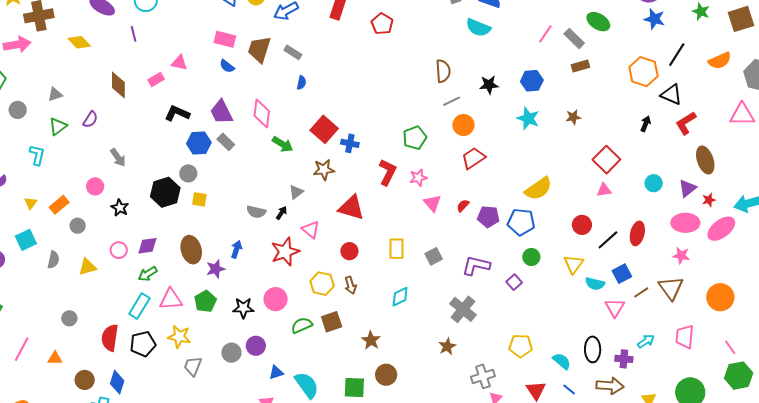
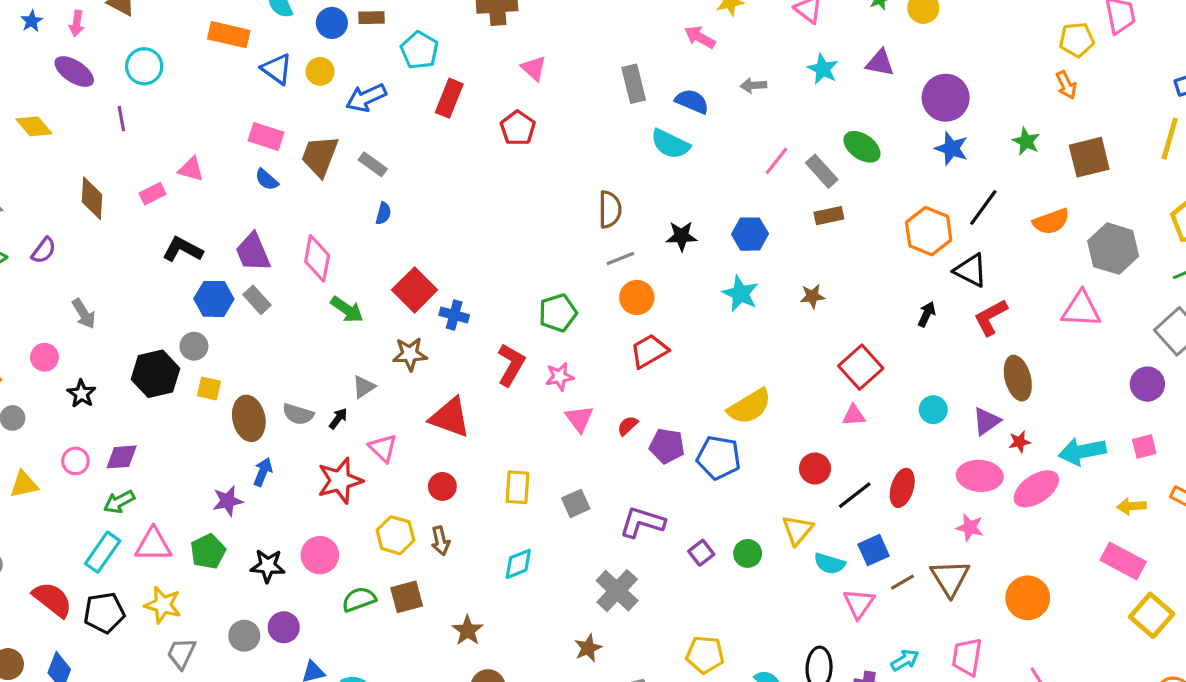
brown ellipse: (191, 250) -> (249, 418), moved
green circle: (531, 257) -> (748, 553), moved
red semicircle: (110, 338) -> (52, 599), turned 116

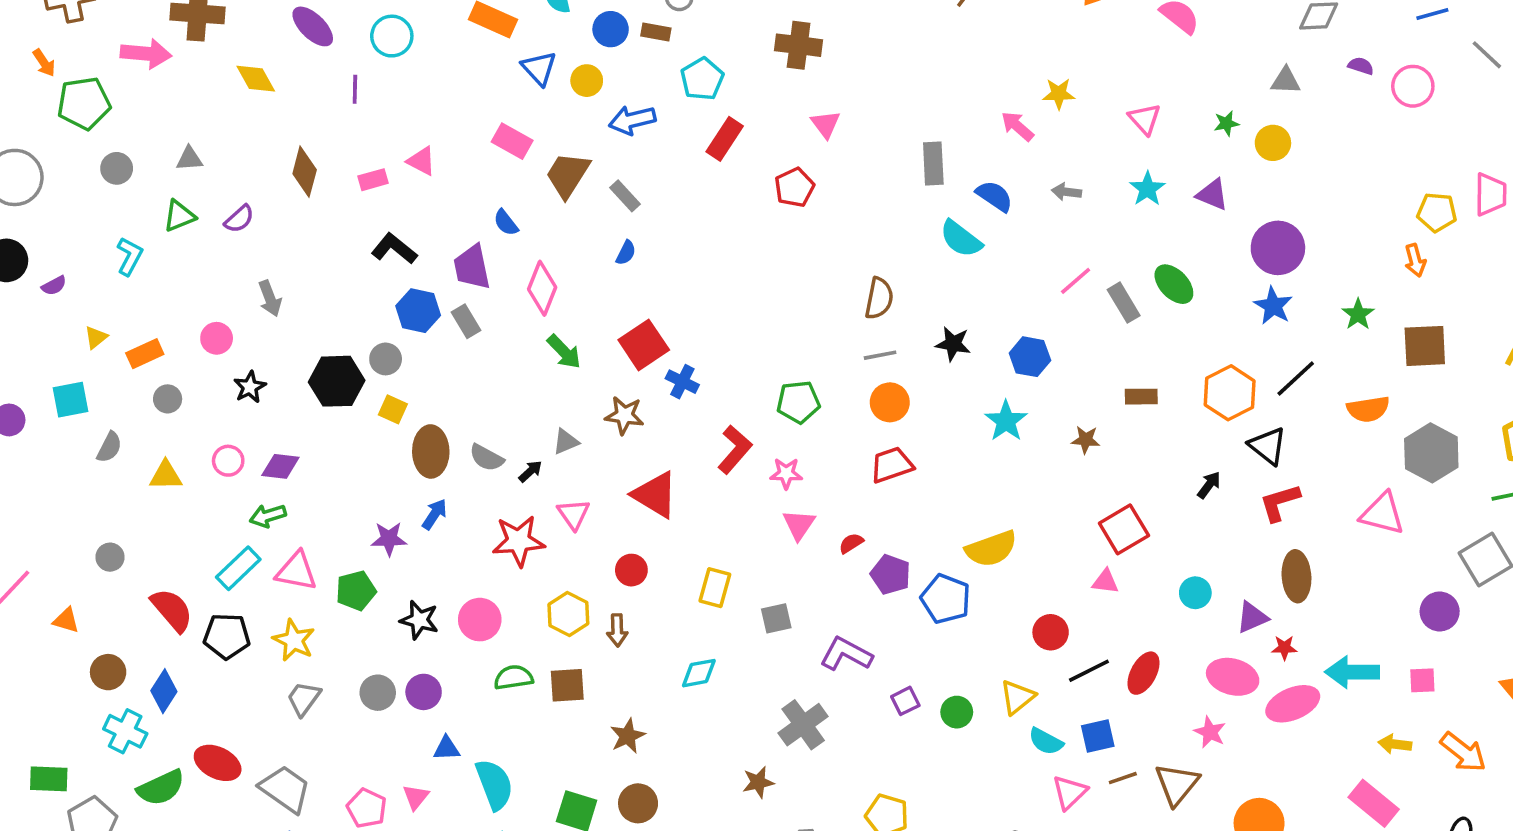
blue semicircle: (267, 180) -> (506, 223), moved
brown rectangle: (829, 216) -> (1141, 397), moved

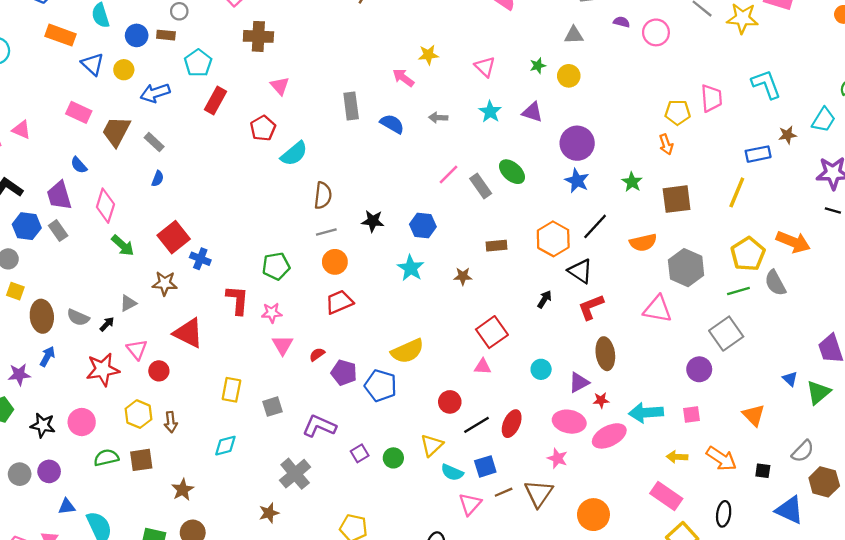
cyan semicircle: (961, 239) -> (294, 154), moved, turned -72
red L-shape: (735, 450) -> (237, 300), turned -32
red circle: (631, 570) -> (159, 371), moved

